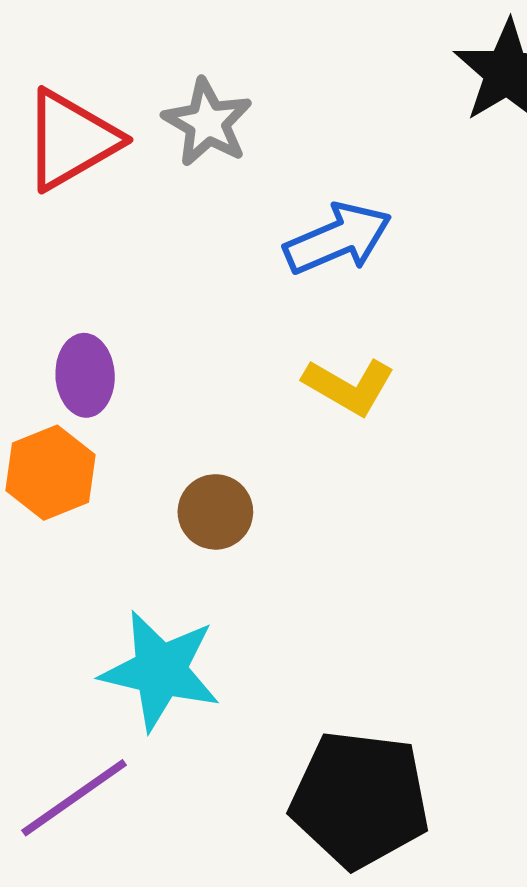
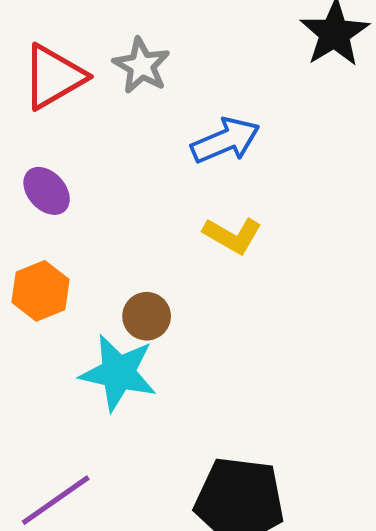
purple ellipse: (85, 375) -> (47, 191), moved, turned -39
cyan star: (160, 671) -> (118, 373), moved

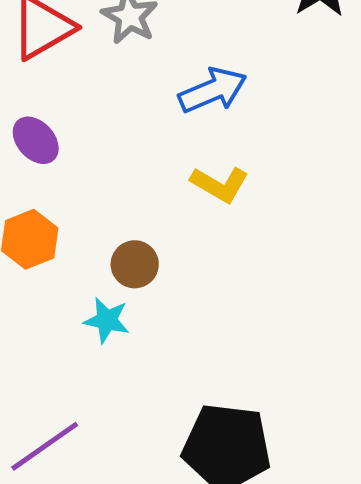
cyan star: (118, 373) -> (107, 320), size x0.6

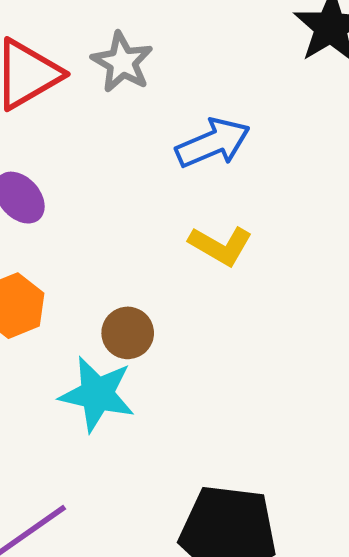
cyan star: (107, 320) -> (97, 394), size x1.5

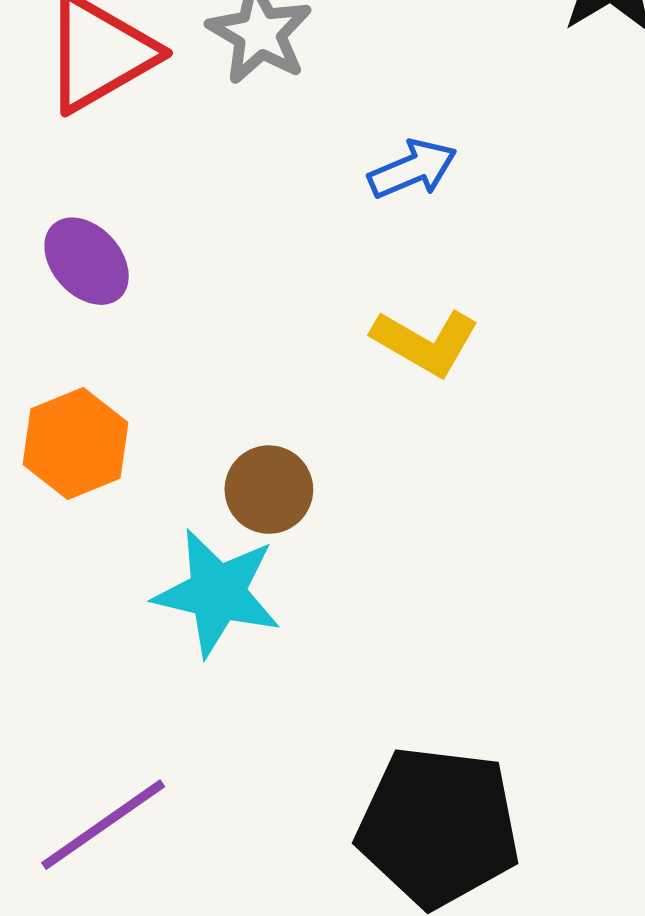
blue arrow: (213, 143) -> (413, 169), size x0.7

